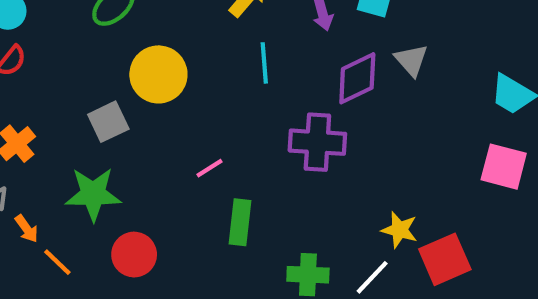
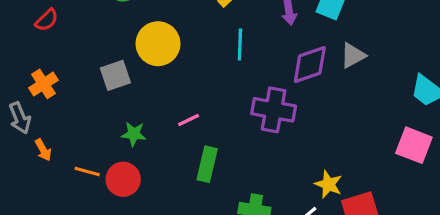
gray triangle: (411, 60) -> (353, 55), turned 36
green star: (93, 194) -> (134, 134), moved, size x0.6
orange line: (57, 262) -> (87, 172), moved, turned -35

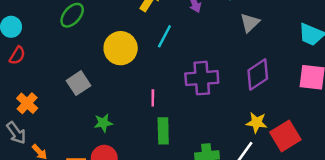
yellow circle: (158, 44) -> (121, 48), moved
cyan line: (240, 44) -> (164, 36), turned 40
purple diamond: (310, 64) -> (258, 75), moved
pink line: (189, 120) -> (153, 98), moved, turned -49

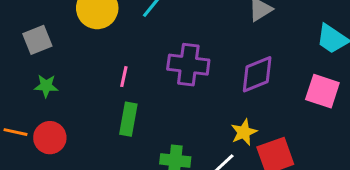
green star: (103, 123) -> (46, 86), moved
yellow star: (257, 123) -> (244, 132), turned 30

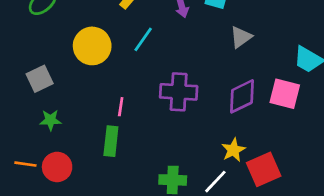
pink square: (322, 91) -> (285, 94), moved
green rectangle: (128, 119) -> (111, 141), moved

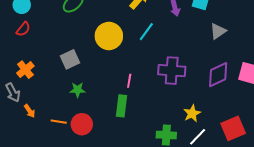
yellow star: (233, 150) -> (192, 113), moved

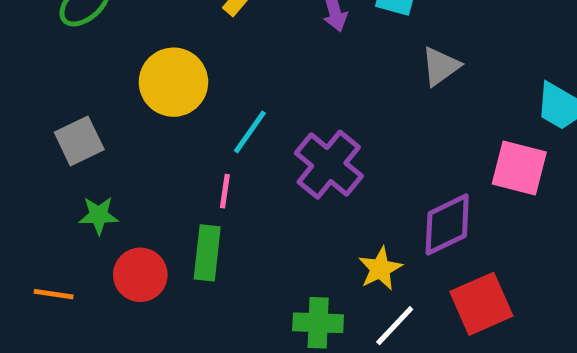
cyan line: (146, 32) -> (250, 132), moved
purple cross: (172, 71) -> (329, 165), turned 36
purple diamond: (218, 75) -> (447, 225), moved
red circle: (82, 124) -> (140, 275), moved

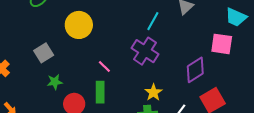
cyan line: (250, 132) -> (153, 21), moved
pink line: (225, 191) -> (104, 66), turned -48
yellow star: (380, 269) -> (153, 92), moved

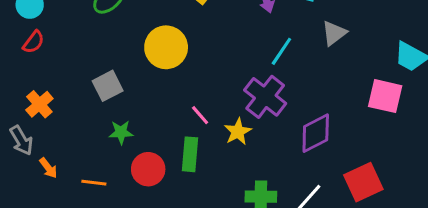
purple diamond: (195, 70) -> (316, 133), moved
yellow star: (153, 92) -> (238, 132), moved

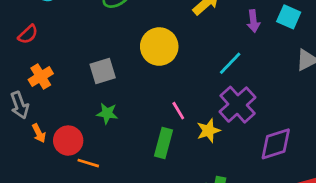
red semicircle: (34, 42) -> (28, 34), moved
cyan line: (281, 51) -> (230, 63), moved
red circle: (148, 169) -> (68, 141), moved
orange line: (94, 183) -> (88, 163), moved

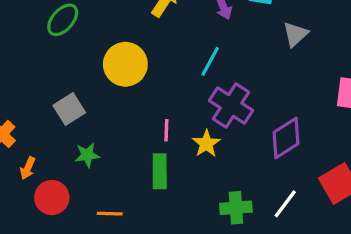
pink line: (178, 111) -> (166, 130), turned 48
orange arrow: (39, 133) -> (28, 168), moved, turned 66
orange line: (88, 163) -> (110, 214), moved

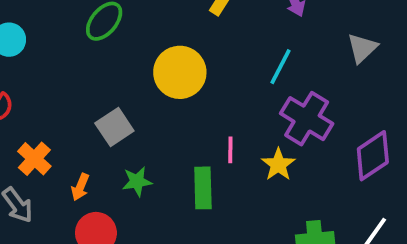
gray triangle: (295, 34) -> (362, 48), moved
orange arrow: (28, 168) -> (80, 187), moved
green rectangle: (160, 171) -> (203, 188), moved

